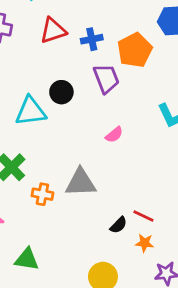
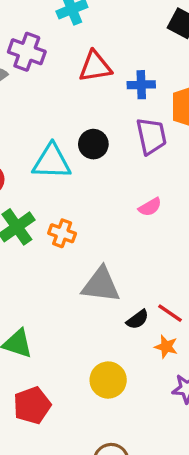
gray triangle: (81, 183) -> (101, 285), moved
orange cross: (42, 194) -> (62, 233), moved

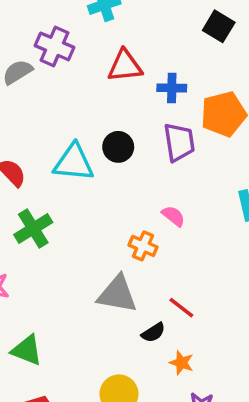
pink semicircle: (150, 207) -> (173, 216), turned -115
orange cross: (62, 233) -> (143, 246), moved
red line: (170, 313) -> (181, 308), moved

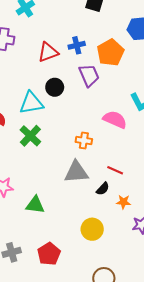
red triangle: (125, 66) -> (48, 52), moved
pink semicircle: (173, 216) -> (115, 120), moved, size x1.6
green cross: (33, 229) -> (30, 136), moved
green triangle: (27, 350) -> (35, 205), moved

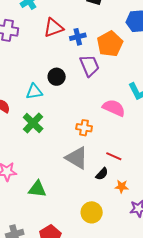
red triangle: (48, 52) -> (53, 28), moved
cyan triangle: (31, 103) -> (34, 92), size x0.7
gray triangle: (76, 172) -> (77, 158), turned 35

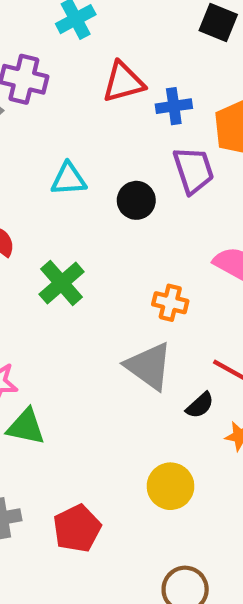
black circle: (57, 77) -> (136, 200), moved
cyan triangle: (34, 92) -> (69, 179), moved
green triangle: (37, 189) -> (26, 427), moved

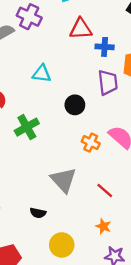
black circle: (136, 200) -> (75, 105), moved
orange cross: (170, 303) -> (91, 143), moved
black semicircle: (200, 405) -> (38, 213), moved, turned 42

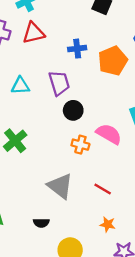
red triangle: (81, 29) -> (33, 33), moved
purple trapezoid: (108, 82) -> (59, 83), moved
black circle: (75, 105) -> (73, 110), moved

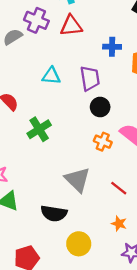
black semicircle: (41, 223) -> (54, 213), size x1.6

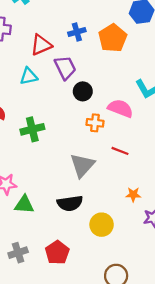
red triangle: (71, 26) -> (41, 45), moved
green cross: (39, 129) -> (32, 129), turned 35
gray triangle: (77, 180) -> (82, 165), turned 44
red line: (119, 188) -> (120, 151), moved

